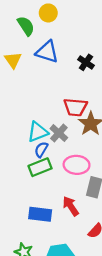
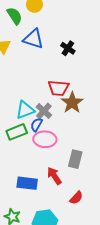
blue semicircle: (41, 150) -> (37, 125), moved
pink ellipse: (77, 165) -> (45, 139), moved
green rectangle: (40, 167) -> (17, 132), moved

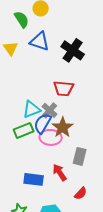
black cross: (68, 48) -> (73, 50), size x1.6
brown star: (72, 103) -> (63, 127), moved
blue semicircle: (37, 125) -> (43, 123), size x1.5

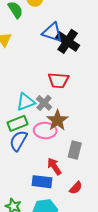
blue triangle: (40, 41) -> (52, 32), moved
blue semicircle: (43, 123) -> (18, 141), moved
blue rectangle: (34, 179) -> (42, 182), moved

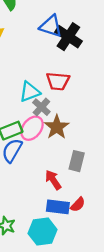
cyan triangle: (26, 102) -> (30, 92), moved
pink ellipse: (45, 131) -> (32, 128), moved, turned -55
blue rectangle: (42, 182) -> (58, 207), moved

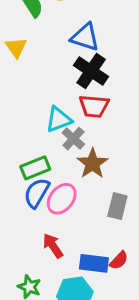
black cross: (68, 37) -> (91, 71), moved
pink ellipse: (32, 128) -> (62, 199), moved
red arrow: (53, 180) -> (53, 246), moved

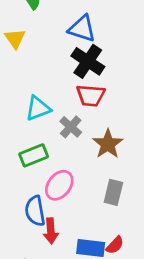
cyan triangle: (59, 119) -> (38, 108), moved
brown star: (92, 164) -> (108, 144), moved
blue semicircle: (37, 193) -> (35, 211), moved, turned -40
red arrow: (53, 246) -> (51, 231), turned -150

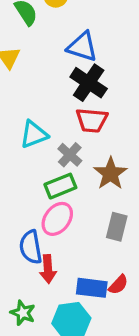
green rectangle: (34, 155) -> (60, 186), moved

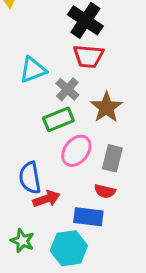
pink ellipse: (57, 219) -> (76, 151), moved
red arrow: (48, 269) -> (46, 199), turned -105
red semicircle: (118, 285) -> (105, 191), moved, turned 60

